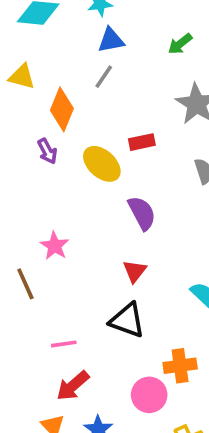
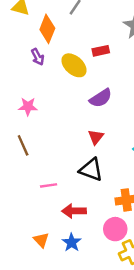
purple semicircle: (142, 213) -> (101, 98), turned 85
pink star: (55, 246) -> (28, 107), moved, turned -30
red arrow: (73, 386) -> (74, 211), moved, turned 40
pink circle: (149, 395) -> (115, 229), moved

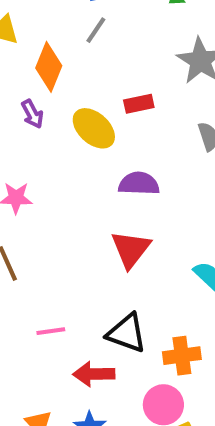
purple semicircle: (101, 98) -> (139, 184), turned -145
red triangle: (96, 137) -> (131, 249), size x1.5
black triangle: (91, 170) -> (127, 333), moved

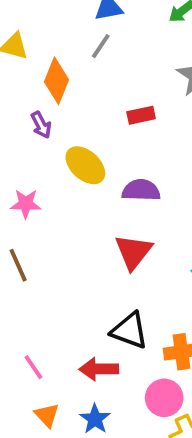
yellow ellipse: (94, 128) -> (85, 165), moved
pink line: (51, 331) -> (33, 367), moved, turned 64

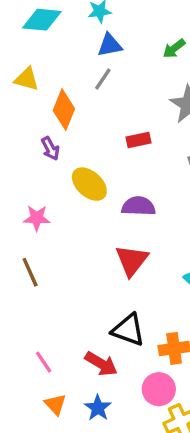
red arrow: (99, 369) -> (101, 364), turned -148

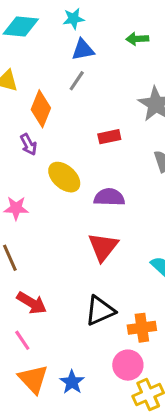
green arrow: (174, 49) -> (137, 39), moved, turned 35
black triangle: (128, 330) -> (100, 311), turned -44
red arrow: (101, 364) -> (32, 303), moved
orange triangle: (55, 404) -> (33, 379), size x1.5

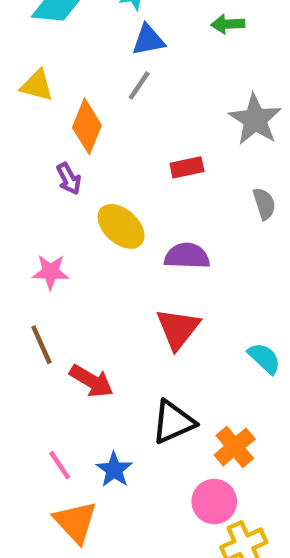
red arrow: (32, 303) -> (91, 381), moved
orange cross: (142, 328) -> (235, 447), turned -32
blue star: (72, 382) -> (114, 470), moved

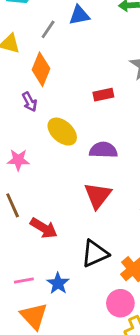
gray line: (139, 85) -> (48, 29), moved
pink line: (60, 465) -> (24, 281), turned -66

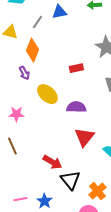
red triangle: (98, 195) -> (84, 137), moved
red arrow: (44, 228) -> (52, 162), moved
black triangle: (95, 254) -> (70, 180), turned -45

